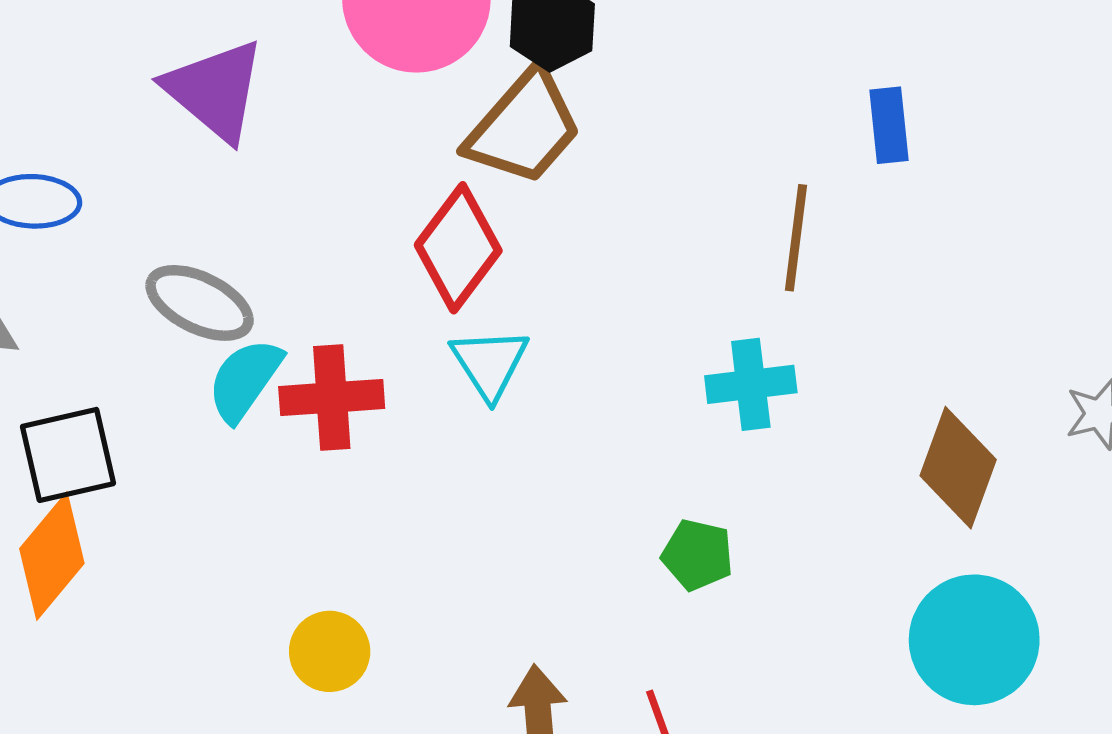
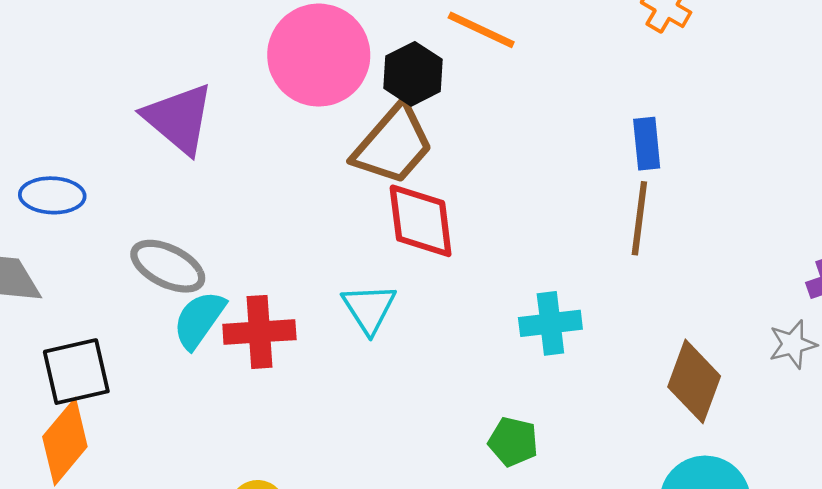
brown line: (796, 238) -> (639, 218), moved
red diamond: (458, 248) -> (421, 221), moved, turned -44

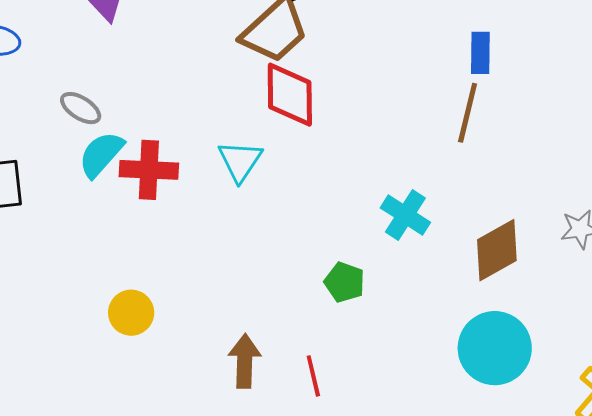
gray ellipse: (168, 266) -> (81, 108), size x0.7
cyan cross: (550, 323) -> (405, 215), moved, turned 33
brown diamond: (694, 381) -> (497, 250), turned 34

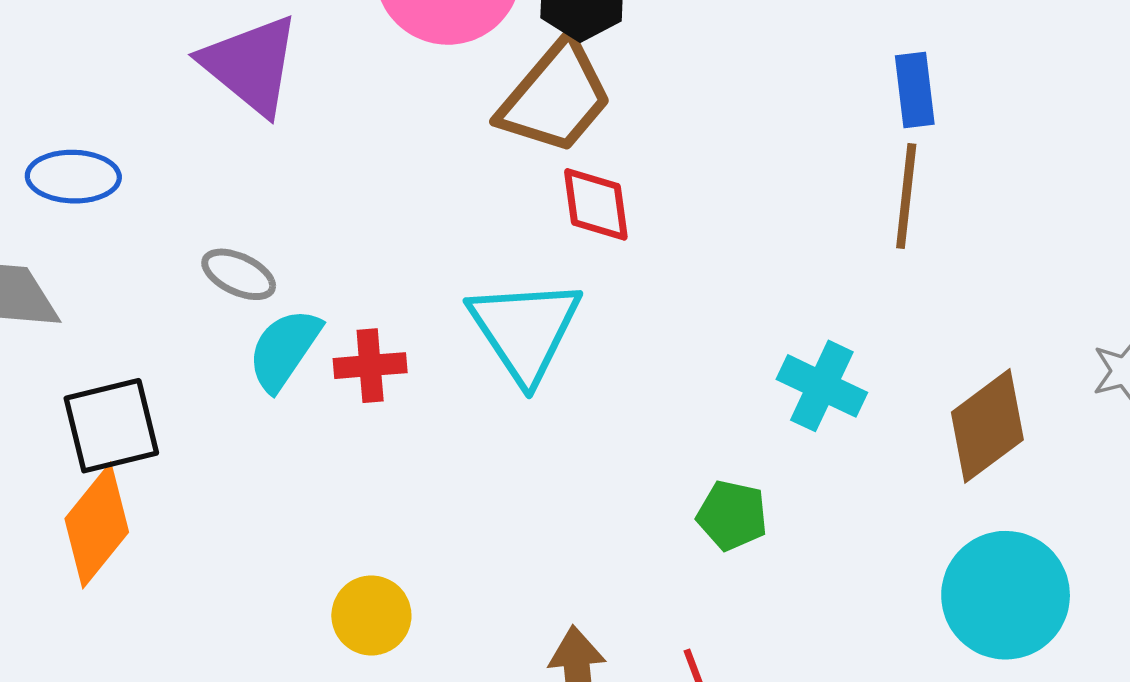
red diamond: (290, 95) -> (596, 204), size x0.7
cyan triangle: (240, 161) -> (525, 330), size x1.5
red cross: (149, 170) -> (370, 366), size x0.7

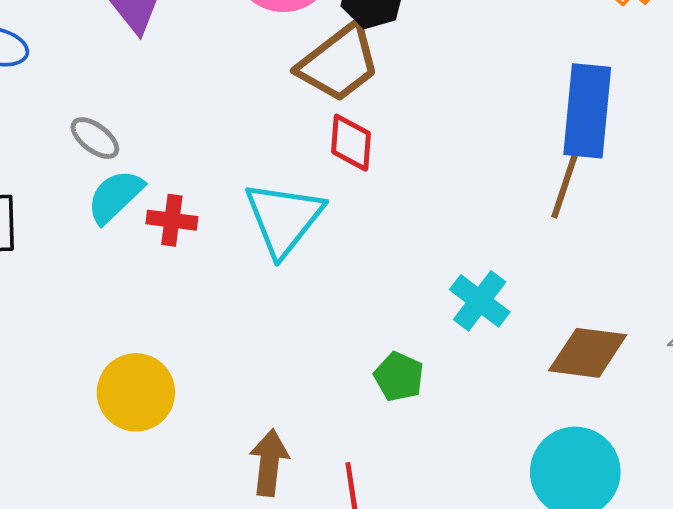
blue rectangle: (915, 90) -> (587, 111), size x1.8
brown diamond: (987, 426) -> (588, 353), turned 32
yellow circle: (371, 615) -> (136, 392), size x1.4

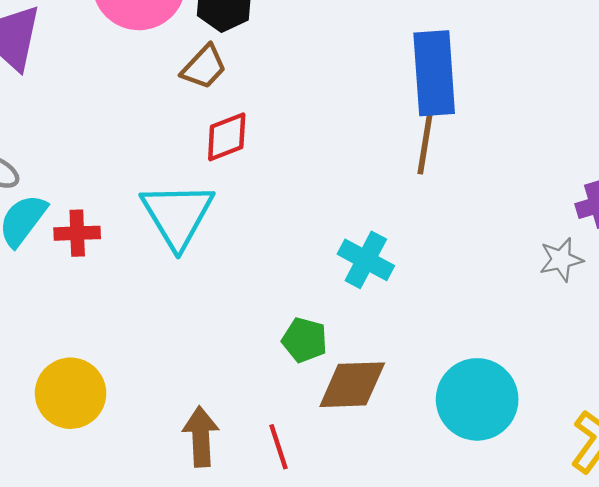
brown trapezoid: (339, 63) -> (204, 67), size x0.6
red diamond: (351, 143) -> (227, 137), turned 74
brown diamond: (588, 353) -> (352, 385), moved

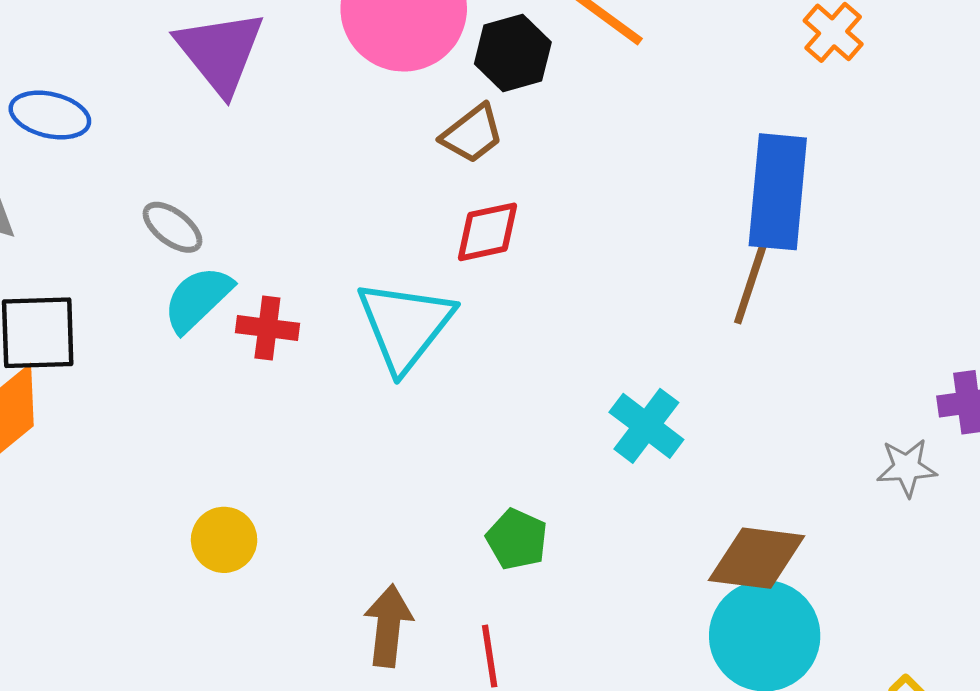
green pentagon: (304, 340) -> (517, 539), moved
brown diamond: (352, 385) -> (757, 558), moved
yellow circle: (71, 393) -> (224, 540), size x0.7

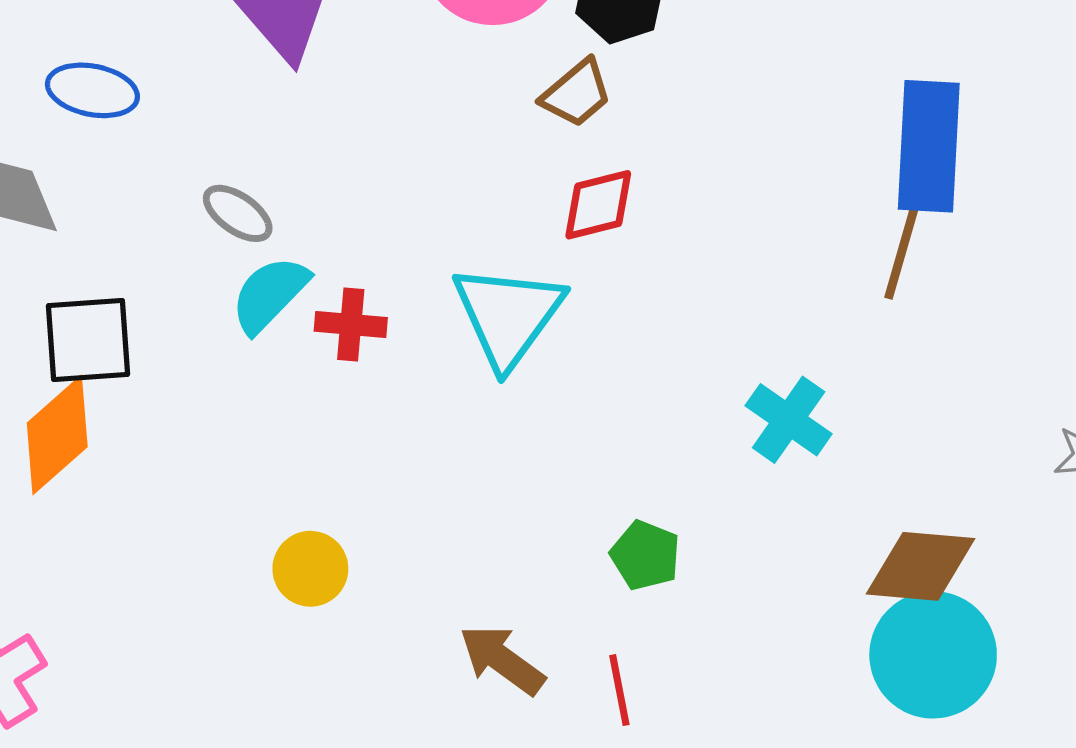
brown arrow: (388, 626) -> (502, 660), turned -58

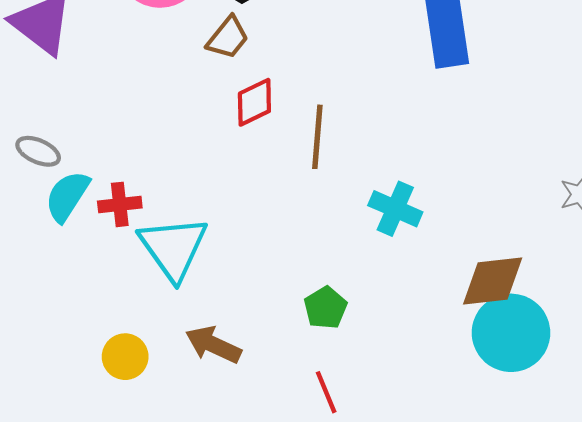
brown line: (903, 248) -> (317, 137), moved
cyan triangle: (508, 315) -> (173, 248), moved
green pentagon: (645, 555) -> (325, 308), turned 30
brown arrow: (502, 660) -> (213, 345), moved

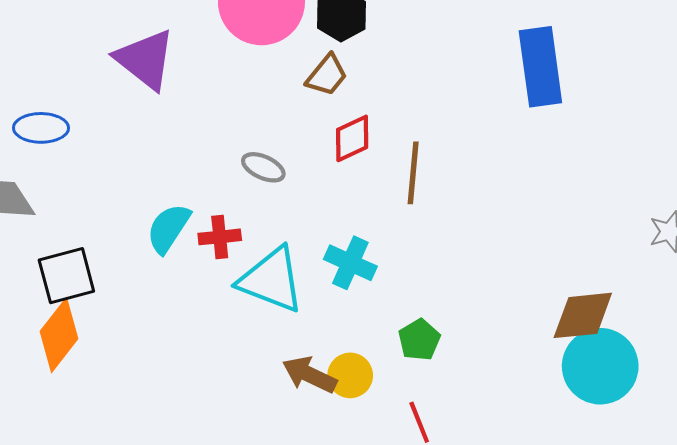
gray ellipse: (38, 151) -> (263, 167), moved
cyan cross: (395, 209) -> (350, 263), moved
cyan triangle: (173, 248) -> (271, 280), turned -34
yellow circle: (125, 357) -> (350, 375), moved

